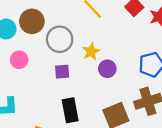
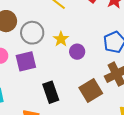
purple square: (62, 72) -> (26, 61), moved, size x1.5

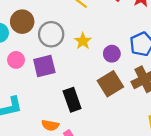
purple circle: (77, 52) -> (112, 54), moved
brown square: (91, 91) -> (110, 84), moved

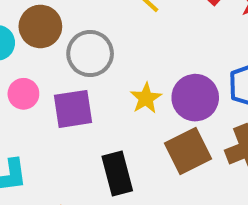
yellow star: (83, 41) -> (146, 98), moved
purple circle: (112, 54) -> (195, 98), size x1.5

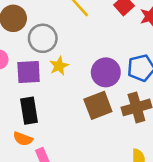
yellow star: (146, 98) -> (59, 66), moved
black rectangle: (117, 174) -> (29, 111), moved

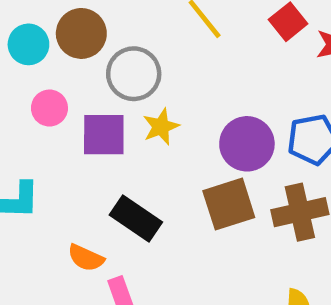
black rectangle: (29, 111) -> (136, 218), moved, turned -50

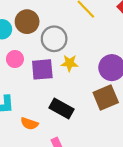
yellow star: (161, 127) -> (70, 63), turned 30
orange semicircle: (86, 258) -> (29, 124), moved

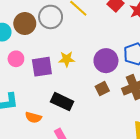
gray circle: (54, 39) -> (51, 17), moved
brown square: (106, 98) -> (102, 89), size x0.6

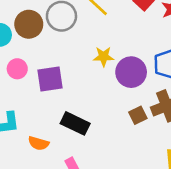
yellow star: (67, 59) -> (104, 57), moved
brown square: (102, 89) -> (138, 115), moved

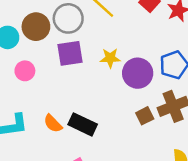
purple square: (50, 79) -> (70, 53), moved
orange semicircle: (39, 143) -> (53, 124), moved, turned 30

